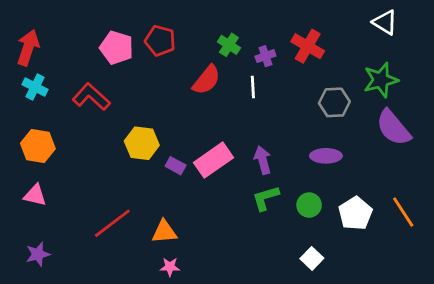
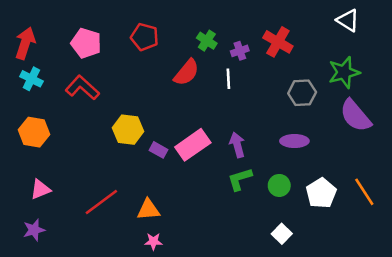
pink pentagon: (117, 48) -> (86, 43), moved
pink triangle: (35, 195) -> (40, 189), moved, turned -35

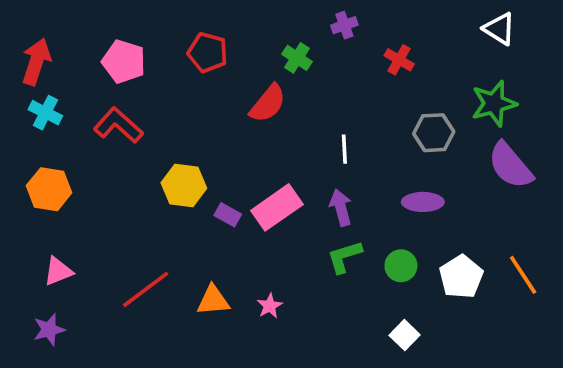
red cross: (278, 42) -> (399, 60), size x0.7
purple cross: (240, 51) -> (344, 25), moved
white line: (228, 79) -> (344, 149), moved
pink star: (153, 241) -> (270, 306), moved, turned -30

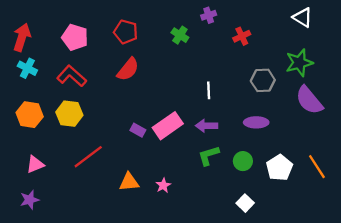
red cross: (399, 60) -> (242, 36), turned 35
red semicircle: (268, 104) -> (128, 69), moved
yellow hexagon: (184, 186) -> (69, 114), moved
purple arrow: (341, 207) -> (206, 126), turned -75
red line: (146, 289) -> (88, 157), moved

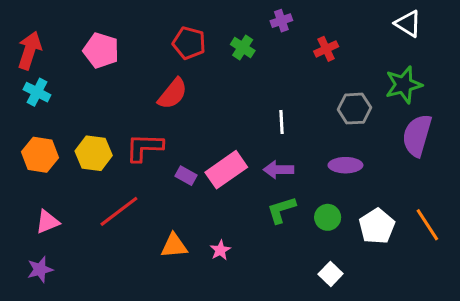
red pentagon: (126, 32) -> (189, 43), moved
red L-shape: (72, 76) -> (144, 147), moved, turned -40
purple semicircle: (309, 100) -> (417, 135), turned 56

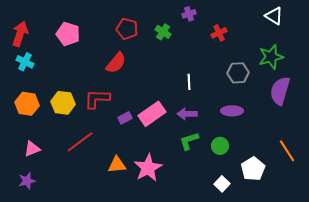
purple rectangle: (186, 176) -> (125, 118), turned -56
white pentagon: (377, 226) -> (253, 169), moved
pink star: (220, 250) -> (148, 168), size x2.0

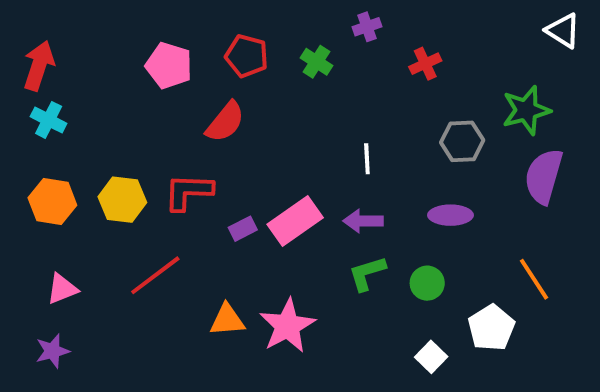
white triangle: (274, 16) -> (563, 31), moved
pink pentagon: (68, 34) -> (169, 66), moved
orange line: (287, 151) -> (534, 279), moved

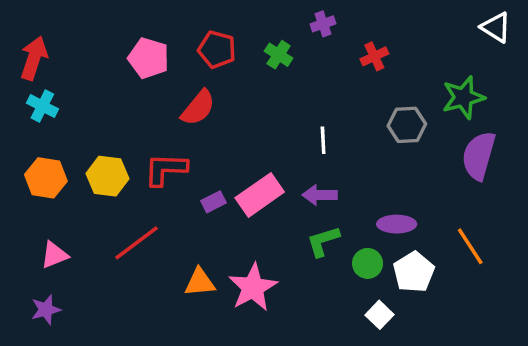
purple ellipse: (450, 215) -> (397, 224), moved
green circle: (427, 283) -> (368, 263), moved
white pentagon: (491, 328) -> (414, 272), moved

